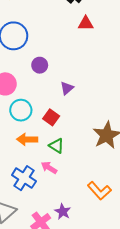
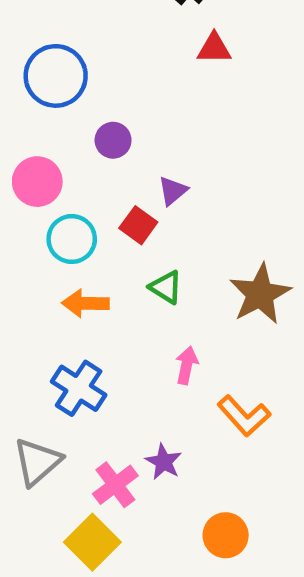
red square: (51, 117) -> (138, 225), moved
green triangle: (56, 146) -> (166, 287), moved
pink arrow: (49, 168) -> (187, 365), moved, turned 70

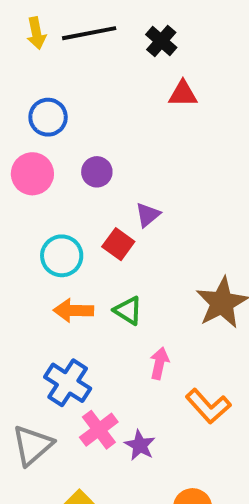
blue circle: (56, 76) -> (48, 117), size x0.7
pink circle: (37, 182) -> (32, 174), moved
green triangle: (166, 287) -> (128, 311), moved
pink cross: (115, 485) -> (99, 430), moved

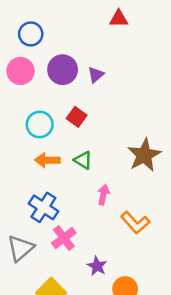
purple circle: (97, 172) -> (63, 70), size x1.5
purple triangle: (148, 215) -> (96, 75), moved
purple star: (140, 445) -> (97, 266), moved

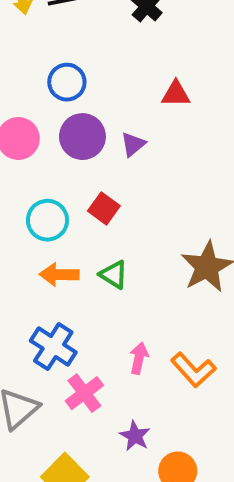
red triangle: (119, 19) -> (176, 94), moved
blue circle: (31, 34) -> (67, 82), moved
pink arrow: (103, 195) -> (139, 358), moved

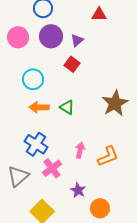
red square: (104, 208) -> (72, 64), moved
orange L-shape: (193, 370) -> (108, 156), turned -70

